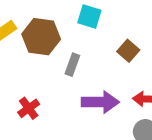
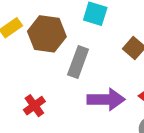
gray rectangle: (72, 65) -> (78, 62), size x1.4

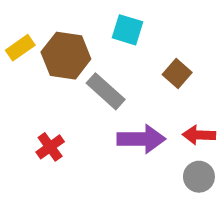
gray rectangle: (78, 62) -> (106, 91), turned -68

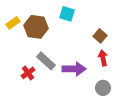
brown square: (177, 73) -> (100, 36), moved
gray rectangle: (106, 91) -> (46, 61), moved
red arrow: (199, 135) -> (103, 58), moved, turned 77

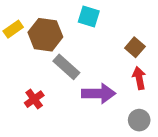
gray rectangle: (46, 61) -> (66, 67), moved

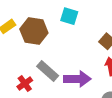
gray rectangle: (66, 67) -> (48, 71), moved

